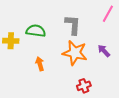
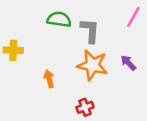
green semicircle: (36, 31) -> (59, 19), moved
red cross: (84, 86) -> (85, 107), moved

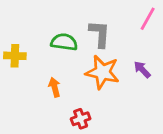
green semicircle: (59, 19) -> (64, 42), moved
red cross: (85, 107) -> (81, 119), moved

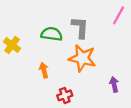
yellow cross: (15, 56) -> (12, 45), turned 35
purple arrow: (142, 69) -> (114, 84), moved, turned 32

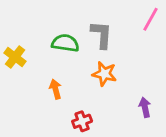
orange star: (82, 58) -> (104, 74), size x0.7

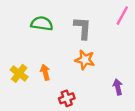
green semicircle: (65, 43) -> (42, 24), moved
yellow cross: (15, 57) -> (19, 73), moved

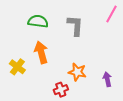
orange star: (85, 60) -> (77, 72), moved
orange arrow: (45, 72) -> (41, 52), moved, size x1.5

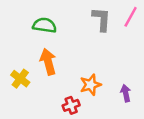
gray L-shape: (75, 25) -> (101, 19), moved
orange star: (77, 72) -> (91, 85), turned -30

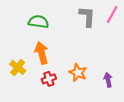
orange star: (91, 85) -> (78, 73), turned -30
red cross: (71, 105) -> (49, 79), moved

